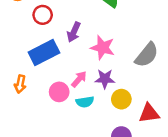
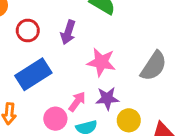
purple arrow: (74, 32) -> (68, 32), moved

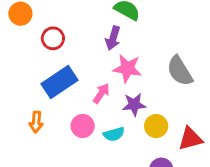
purple arrow: (68, 32) -> (113, 38), moved
gray semicircle: (154, 66) -> (180, 71), turned 116
pink arrow: (77, 102) -> (101, 93), moved

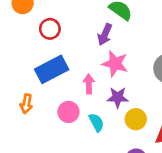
pink arrow: (101, 93) -> (89, 84), turned -42
cyan semicircle: (114, 134) -> (96, 122), turned -108

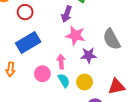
pink arrow: (89, 84) -> (61, 62), moved
purple star: (118, 97) -> (89, 55), moved
yellow circle: (136, 119) -> (85, 82), moved

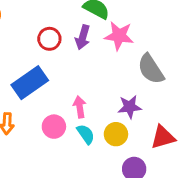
red circle: (25, 12) -> (49, 39), moved
pink star: (75, 36) -> (119, 36), moved
purple star: (89, 55) -> (130, 107), moved

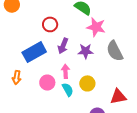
purple arrow: (83, 37) -> (63, 46), moved
purple star: (130, 107) -> (86, 51), moved
yellow circle: (116, 134) -> (87, 83), moved

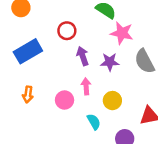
purple arrow: (63, 46) -> (83, 56), turned 140
blue rectangle: (34, 52) -> (28, 51), moved
cyan semicircle: (68, 90) -> (94, 122), moved

